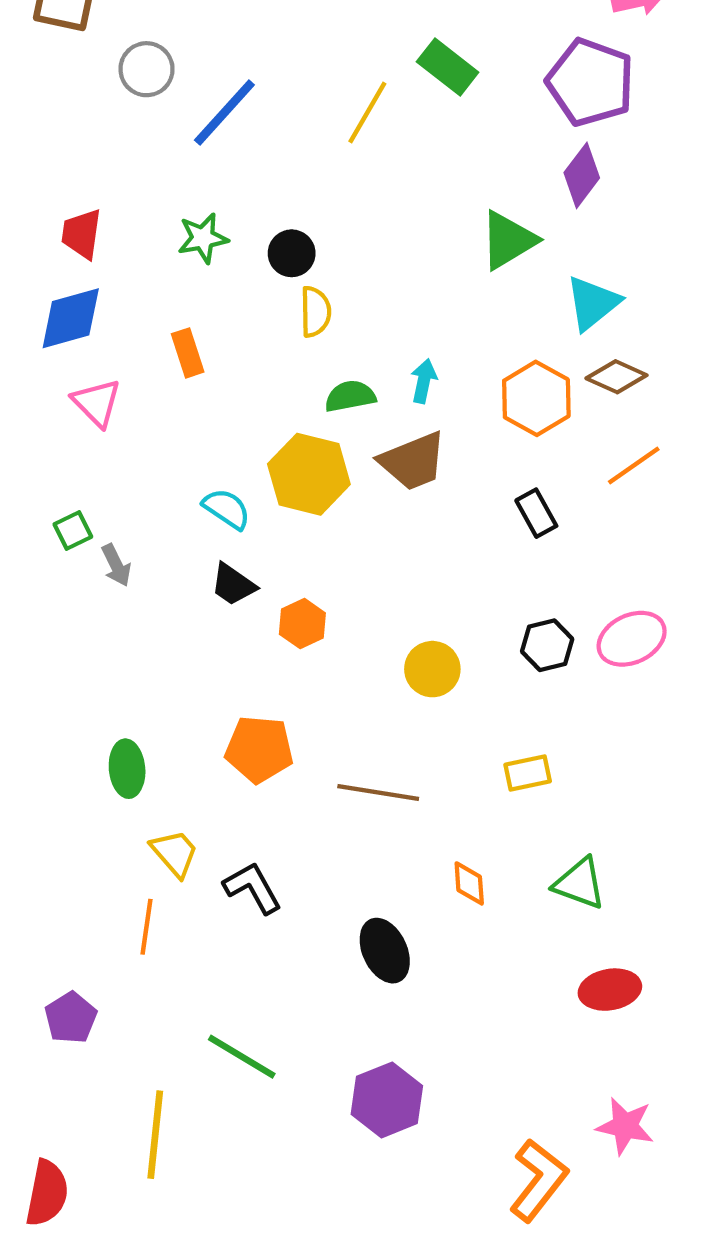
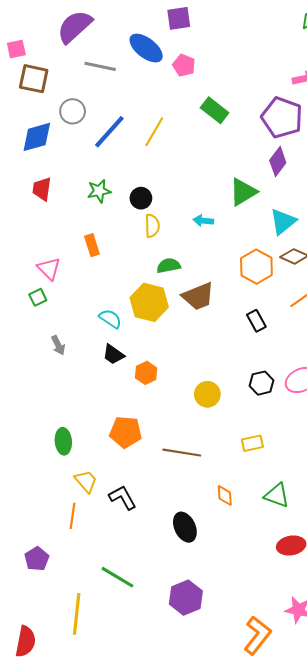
yellow line: (367, 113) -> (154, 132), moved
blue diamond: (71, 318) -> (37, 137), moved
cyan arrow: (424, 381) -> (203, 221), moved, turned -96
green square: (73, 530) -> (38, 297), moved

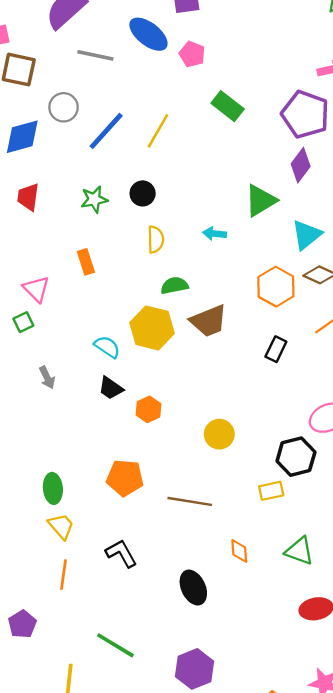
black circle: (141, 198) -> (143, 193), moved
black rectangle: (256, 321) -> (276, 349), turned 55
black hexagon: (262, 383) -> (296, 457), moved, size x1.4
yellow trapezoid: (86, 481) -> (61, 526), moved

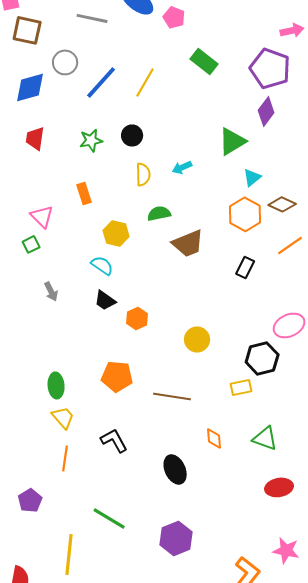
cyan arrow: (215, 234) -> (182, 167), moved, turned -30
cyan triangle: (307, 235) -> (252, 177), moved, size x0.7
yellow hexagon: (152, 328) -> (116, 233), moved, size x0.7

